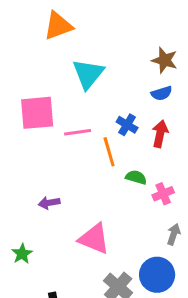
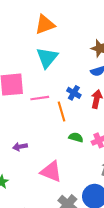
orange triangle: (58, 26) -> (45, 25), moved
green semicircle: (136, 177) -> (76, 137), moved

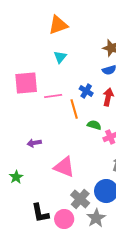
cyan triangle: (47, 58) -> (60, 57), size x0.6
green semicircle: (76, 137) -> (94, 125), moved

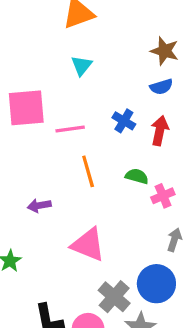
orange line: (74, 109) -> (88, 171), moved

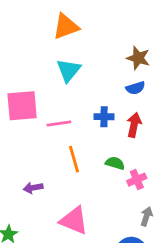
cyan triangle: (82, 66) -> (69, 70), size x1.4
blue cross: (124, 121) -> (104, 117), turned -30

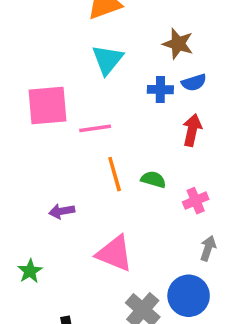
brown star: (138, 58) -> (178, 44), moved
blue cross: (104, 117) -> (160, 90), moved
green semicircle: (115, 163) -> (153, 179), moved

